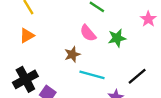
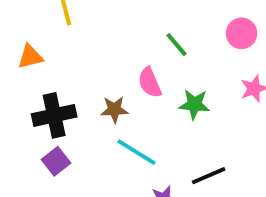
orange triangle: (27, 35) -> (30, 57), moved
black cross: (25, 79) -> (54, 115), moved

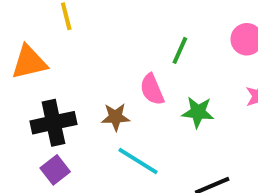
green line: (177, 45) -> (180, 50), turned 64
orange triangle: (30, 57) -> (29, 62), size x1.4

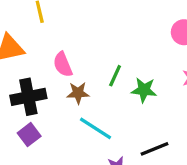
green line: (180, 50) -> (115, 76), moved
pink semicircle: (152, 89) -> (63, 64), moved

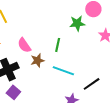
green star: (144, 90) -> (77, 23), moved
cyan line: (96, 128) -> (63, 71), moved

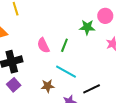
pink semicircle: (24, 45) -> (43, 45), moved
brown star: (37, 60) -> (48, 86), moved

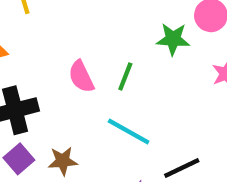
brown star: (48, 86) -> (63, 161), moved

